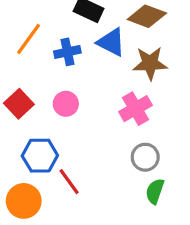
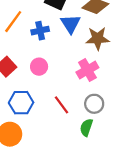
blue triangle: (111, 42) -> (71, 24), turned 30
red line: (69, 182) -> (62, 105), moved
green semicircle: (155, 191) -> (86, 127), moved

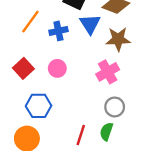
red line: (62, 105) -> (81, 135), moved, turned 54

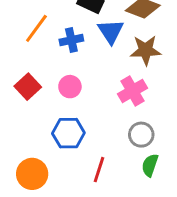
blue hexagon: (39, 106) -> (68, 133), moved
green semicircle: (106, 132) -> (150, 165), moved

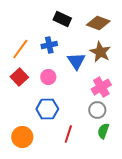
orange line: (36, 28) -> (20, 49), moved
blue triangle: (111, 31) -> (76, 61), moved
brown star: (146, 50) -> (100, 52), turned 30
pink cross: (133, 91) -> (101, 87), moved

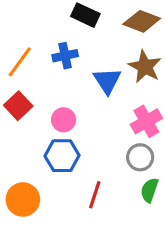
pink circle: (48, 77) -> (64, 120), moved

